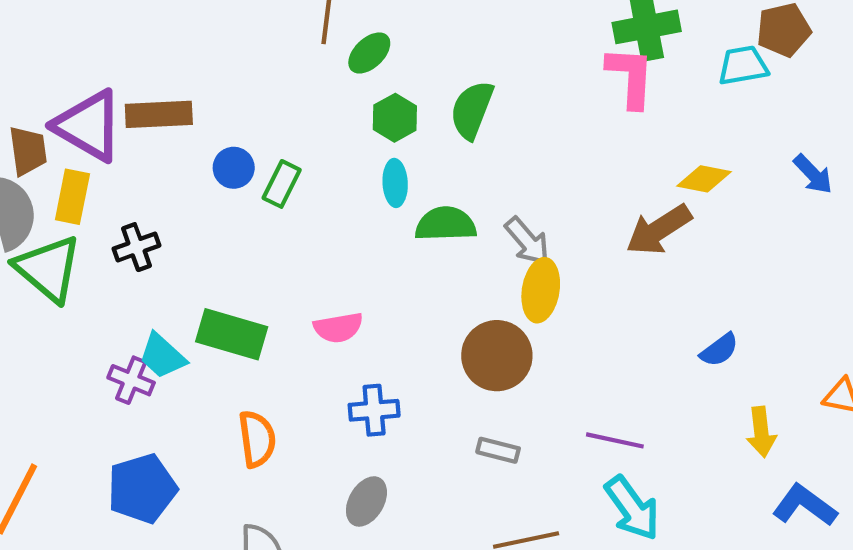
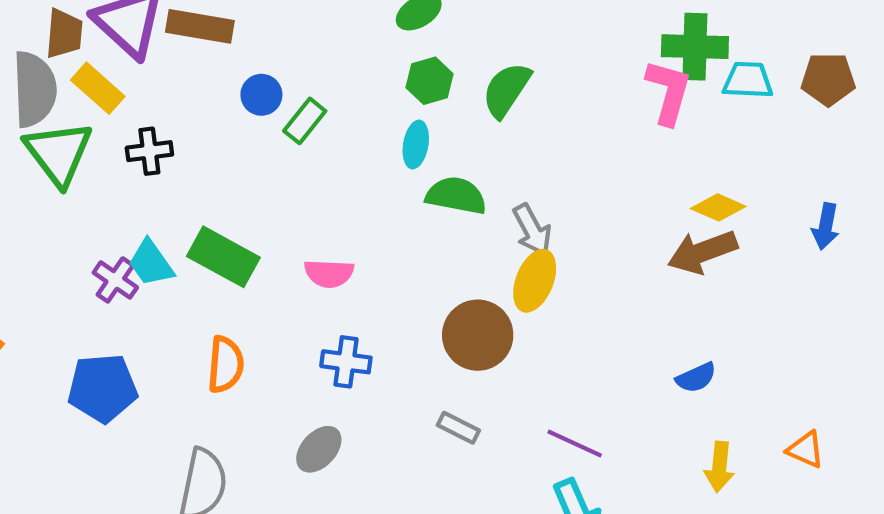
cyan trapezoid: (743, 66) -> (748, 80), moved
blue arrow: (813, 174) -> (826, 226), turned 42
yellow rectangle: (72, 197) -> (98, 88), turned -72
brown arrow: (659, 230) -> (702, 252), moved

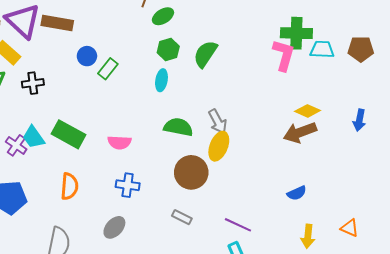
green semicircle: (456, 196) -> (178, 127), moved

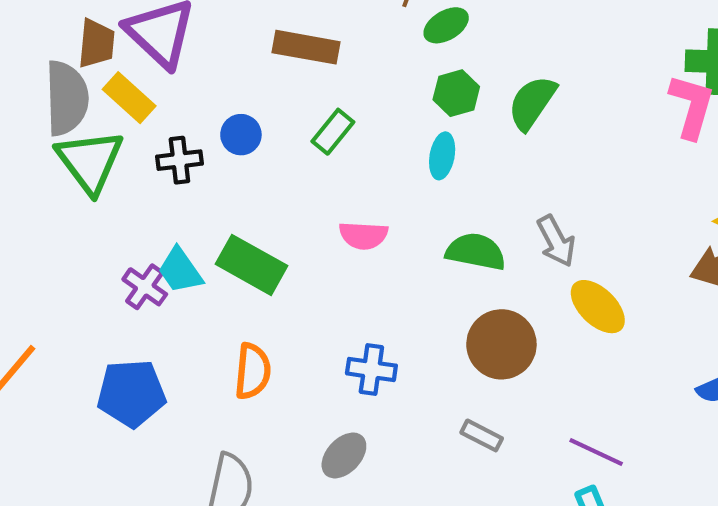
brown rectangle: (57, 23) -> (306, 47), moved
blue circle: (87, 56) -> (241, 135), moved
pink semicircle: (119, 142) -> (363, 235), moved
yellow ellipse: (219, 146) -> (598, 307), moved, turned -68

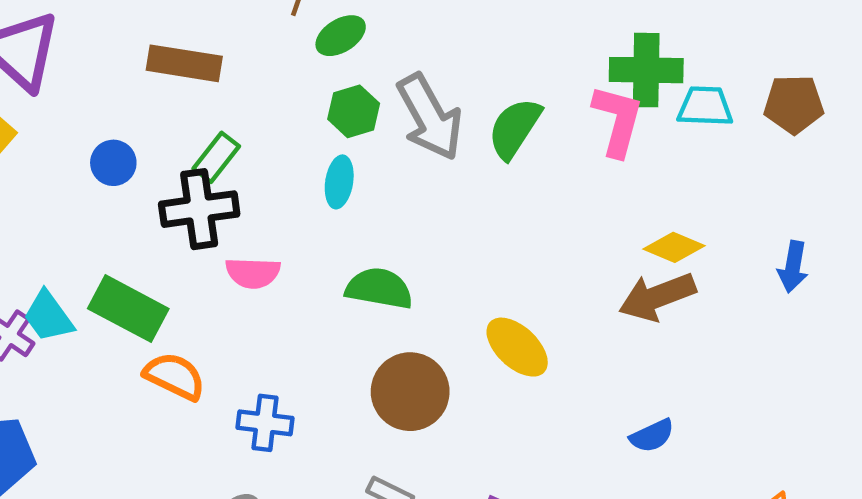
green semicircle: (532, 103) -> (515, 128), moved
black cross: (179, 160) -> (199, 209), moved, size x1.5
gray arrow: (556, 241) -> (430, 117), moved, size x1.5
orange semicircle: (253, 371) -> (175, 376), moved, turned -68

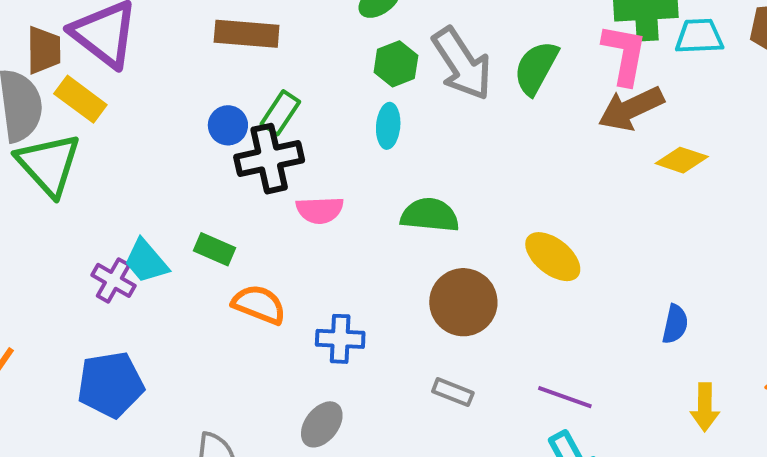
blue circle: (113, 163) -> (228, 125), moved
brown arrow: (657, 297) -> (631, 109), moved
green rectangle: (128, 309) -> (214, 249), size x0.6
blue semicircle: (652, 436) -> (675, 324), turned -48

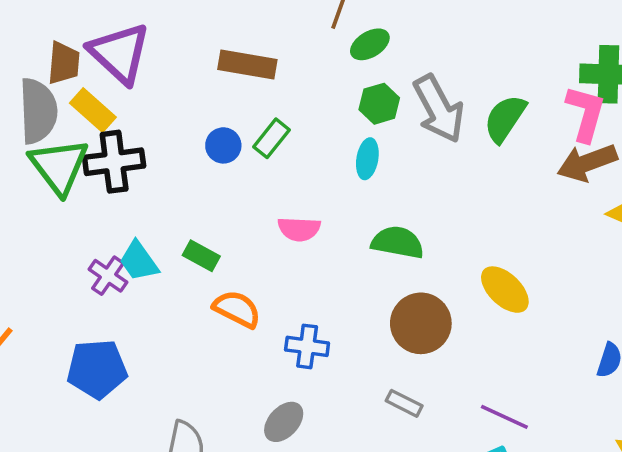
black cross: (269, 159) -> (114, 162), moved

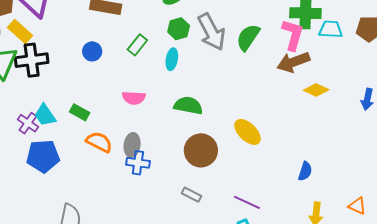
green rectangle: (271, 138) -> (137, 45), moved
blue pentagon: (97, 369) -> (43, 156), moved
gray ellipse: (284, 422) -> (132, 145), moved, turned -35

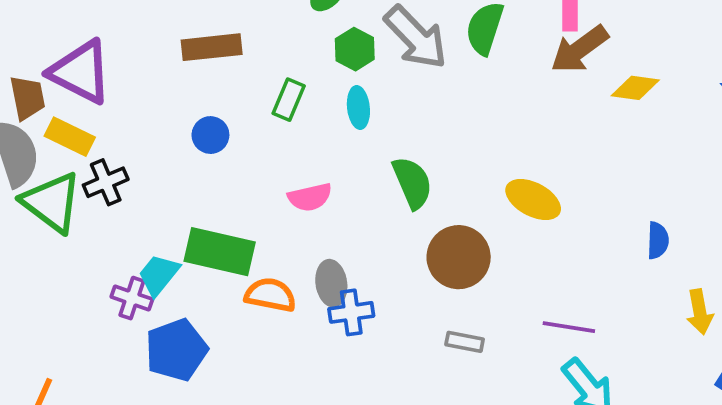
black cross: (32, 60) -> (106, 182), size x0.7
green semicircle: (188, 106) -> (412, 183), turned 72
green rectangle: (80, 112) -> (220, 252), size x1.8
cyan trapezoid: (45, 115) -> (159, 275), turned 90

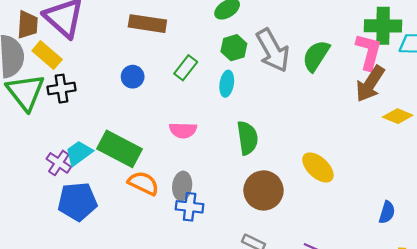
brown arrow: (580, 49) -> (370, 84), turned -36

